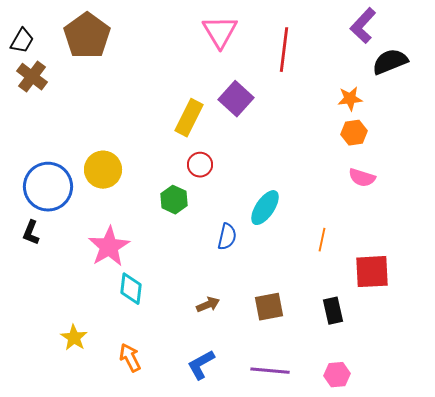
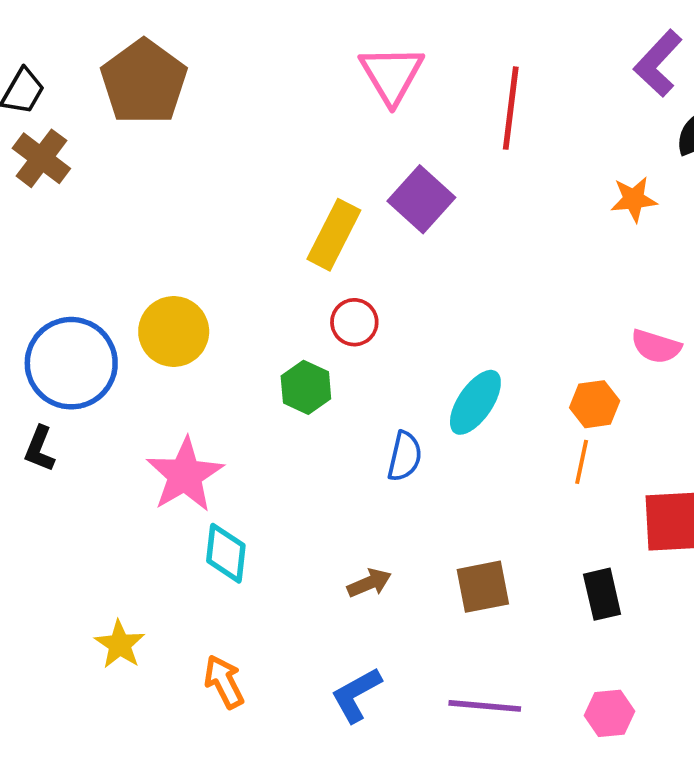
orange hexagon: (354, 133) -> (595, 404), moved

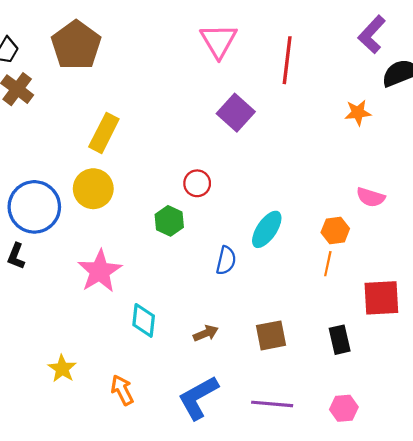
yellow rectangle: (334, 235) -> (104, 133), moved
cyan diamond: (226, 553) -> (144, 320), moved
blue L-shape: (356, 695) -> (198, 398), size x1.4

